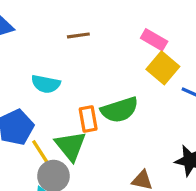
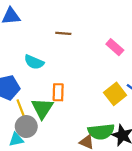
yellow square: (163, 68) -> (115, 94), moved
green semicircle: (120, 110) -> (101, 132), moved

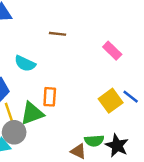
green triangle: (42, 108) -> (32, 113), turned 35
green semicircle: (101, 132) -> (94, 141), size x0.7

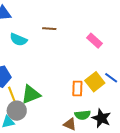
cyan semicircle: (25, 64) -> (18, 40), moved
orange rectangle: (50, 97) -> (77, 89), moved

